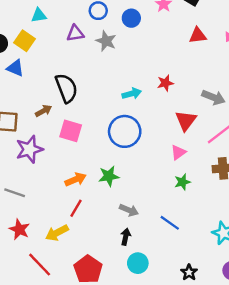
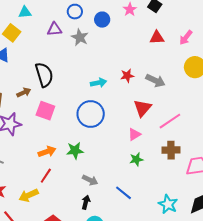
gray arrow: (214, 97) -> (155, 81), moved

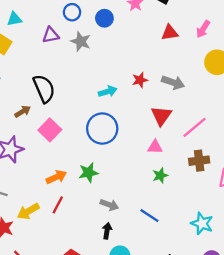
pink square: (45, 111) -> (50, 130), turned 30
pink triangle: (134, 134) -> (155, 147), turned 40
yellow arrow: (29, 195) -> (28, 211), moved

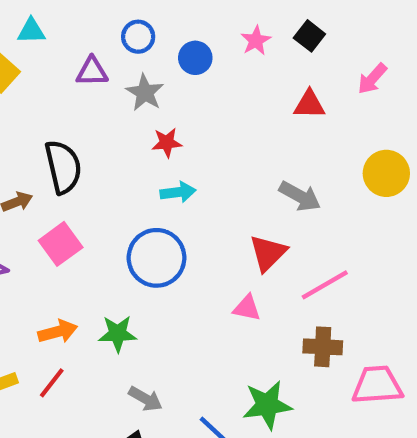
pink arrow: (203, 29) -> (372, 79), moved
red star: (140, 80) -> (167, 143), moved
green star: (160, 175) -> (267, 405), moved, size x1.6

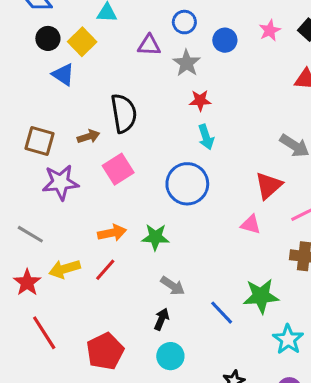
cyan arrow: (178, 192) -> (206, 137), turned 75

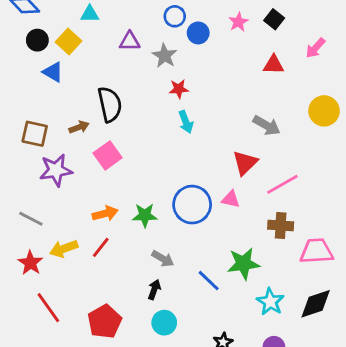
blue circle: (184, 22) -> (175, 16), moved
blue circle: (187, 184) -> (192, 205), moved

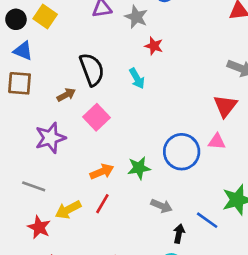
blue triangle: (53, 72) -> (23, 51), moved
red star: (179, 89) -> (154, 46), turned 30
cyan arrow: (186, 122) -> (137, 78), moved
brown square: (35, 134) -> (20, 83), moved
black arrow: (154, 290) -> (179, 234), moved

